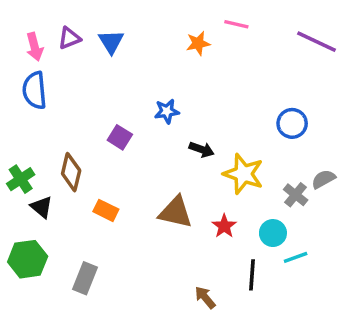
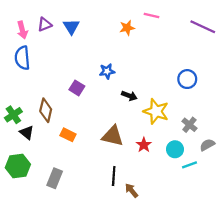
gray semicircle: (323, 179) -> (207, 145), moved
black line: (252, 275) -> (114, 176), moved

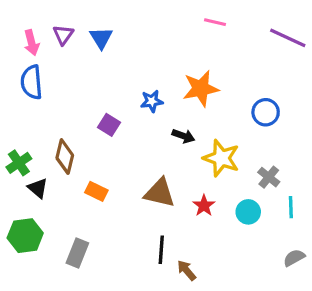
purple triangle: (45, 24) -> (63, 35), turned -32
orange star: (127, 28) -> (201, 89), moved, size x1.6
gray semicircle: (207, 145) -> (294, 258), moved
cyan line: (189, 165) -> (291, 207), moved, turned -72

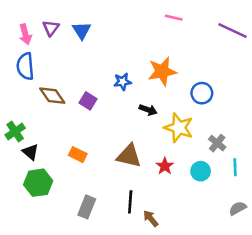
blue circle: (266, 112) -> (202, 93), moved
brown diamond: (65, 157) -> (52, 96), moved, turned -48
green hexagon: (25, 236) -> (38, 183), moved
gray rectangle: (77, 253) -> (87, 207), moved

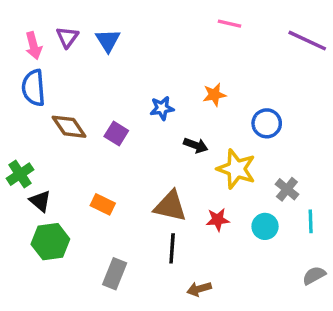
orange star: (162, 71) -> (214, 95), size x0.6
red star: (165, 166) -> (218, 220), turned 30
black line: (130, 202) -> (172, 248), moved
brown arrow: (151, 218) -> (199, 289), turned -66

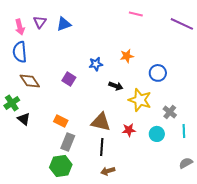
blue triangle: (108, 41) -> (64, 24), turned 42
brown diamond: (69, 127) -> (30, 81), moved
green hexagon: (50, 242) -> (61, 166), moved
gray rectangle: (115, 274) -> (68, 142), moved
brown arrow: (199, 289) -> (108, 171), moved

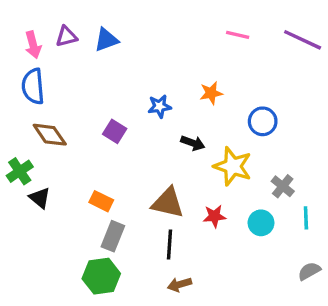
pink line: (136, 14) -> (238, 35), moved
purple triangle: (40, 22) -> (66, 36), turned 40

